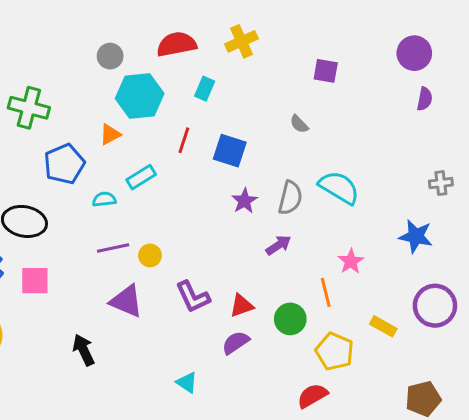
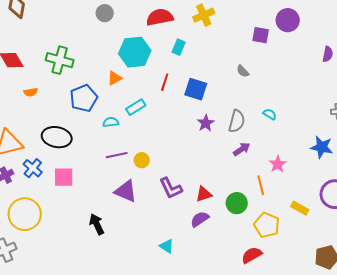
purple circle: (414, 53) -> (288, 20), moved
gray circle: (110, 56) -> (105, 13), moved
cyan semicircle: (339, 188) -> (270, 114), size x0.5
purple arrow: (278, 245) -> (242, 149), moved

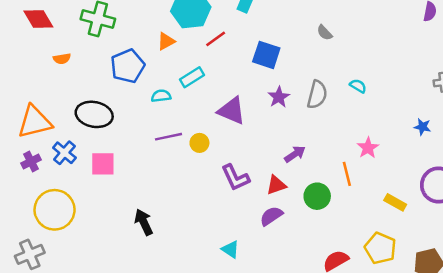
red line: (165, 82) -> (216, 39), moved, turned 36
blue star: (322, 147) -> (422, 127), size x0.6
purple arrow: (242, 149) -> (295, 154), moved
purple triangle: (126, 191) -> (232, 111), moved
yellow pentagon: (267, 225) -> (380, 248), moved

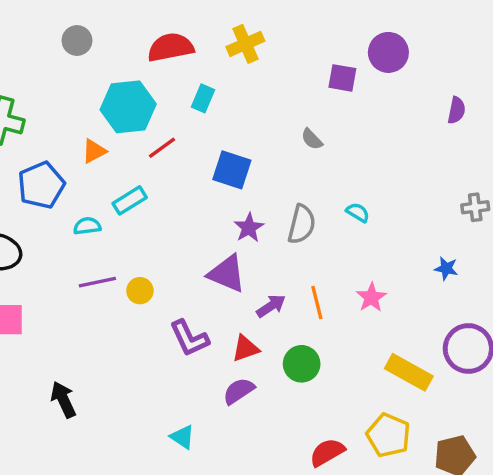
purple triangle: (232, 111) -> (227, 274), moved
orange line: (347, 174) -> (317, 303), moved
yellow rectangle: (395, 202) -> (409, 372), size x1.5

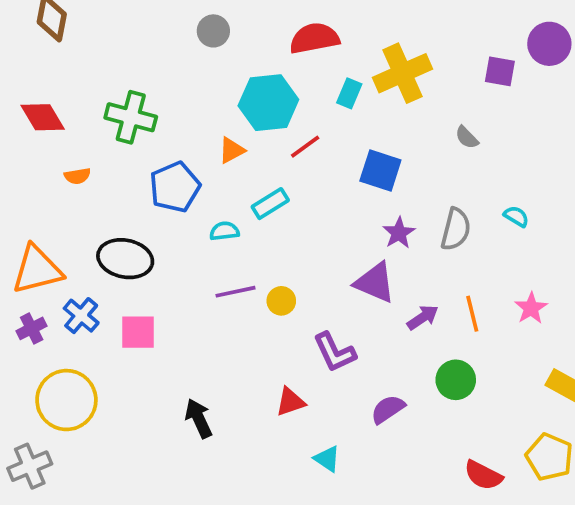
yellow cross: (245, 44) -> (402, 73), moved, size x1.4
red triangle: (245, 348) -> (290, 402), moved
red semicircle: (327, 452) -> (483, 475), turned -123

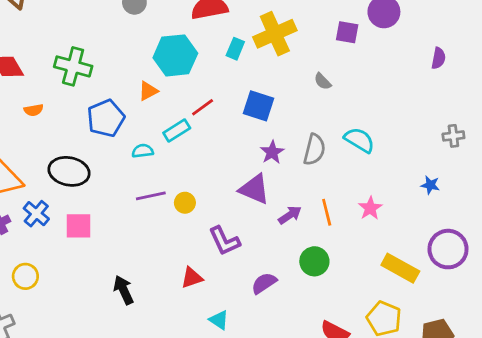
red line: (305, 147) -> (203, 107), moved
cyan semicircle: (516, 216) -> (359, 140), size x1.6
yellow circle: (66, 400) -> (25, 276), size x0.6

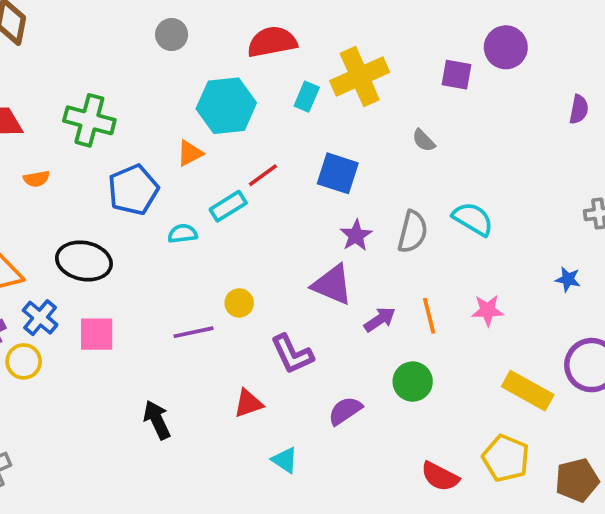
purple line: (151, 196) -> (193, 332), moved
pink star: (370, 208) -> (488, 310), turned 30
yellow circle: (25, 276) -> (24, 361), moved

